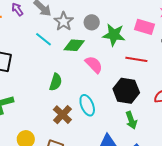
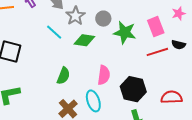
pink rectangle: (144, 27) -> (156, 27), turned 48
red line: (136, 59) -> (157, 52), moved, turned -30
pink semicircle: (94, 65) -> (104, 75), moved, turned 48

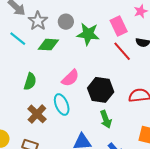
red line: (157, 52) -> (122, 51), turned 70
pink semicircle: (104, 75) -> (70, 78), turned 42

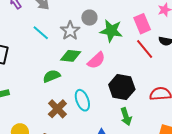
gray star: (38, 21) -> (70, 31), moved
green diamond: (48, 45) -> (71, 56), moved
pink semicircle: (70, 78) -> (96, 60), moved
green semicircle: (30, 81) -> (52, 76), turned -132

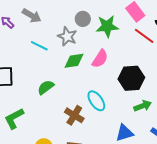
green semicircle: (52, 76) -> (46, 87), moved
green arrow: (126, 117) -> (143, 106), turned -78

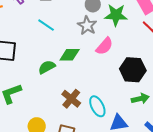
gray star: (67, 36) -> (87, 25), moved
green diamond: (74, 61) -> (70, 55), moved
cyan ellipse: (96, 101) -> (97, 106), moved

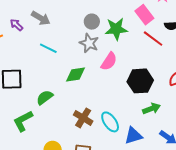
green semicircle: (47, 67) -> (45, 97), moved

